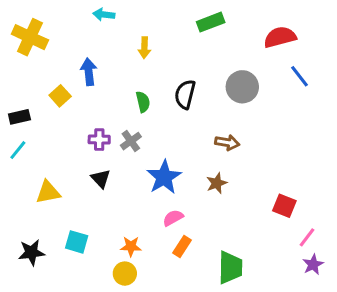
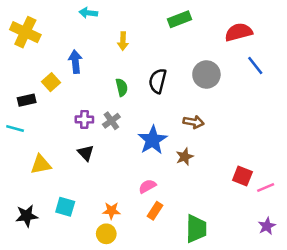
black rectangle: (19, 117) -> (27, 100), moved
cyan line: (18, 150) -> (15, 128), turned 66
blue star: (164, 177) -> (152, 140), moved
pink line: (307, 237) -> (266, 188), moved, turned 30

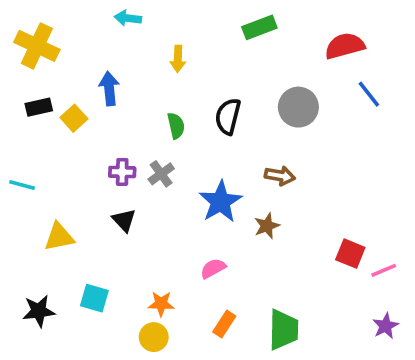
black rectangle: (27, 100) -> (39, 107), moved
orange rectangle: (155, 211) -> (224, 324), moved

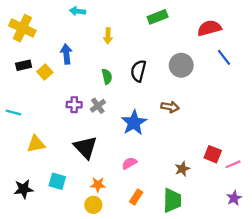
black triangle: (124, 220) -> (85, 147), moved, size x1.6
brown star: (267, 226) -> (182, 169), moved

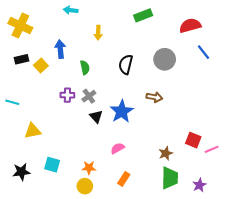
green semicircle: (107, 77) -> (85, 67), moved
black triangle: (85, 147) -> (96, 117), moved, size x0.6
purple star: (234, 198) -> (199, 185), moved
green trapezoid: (172, 200) -> (170, 178), moved

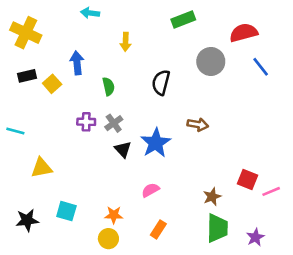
gray circle: (165, 59) -> (211, 61), moved

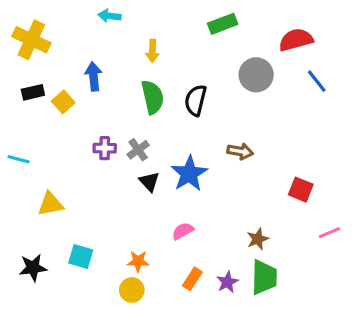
green semicircle: (108, 86) -> (152, 97), moved, size x1.5
red square: (248, 180) -> (301, 190), moved
purple star: (255, 237) -> (227, 282), moved

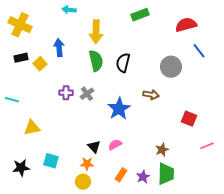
yellow arrow: (152, 51) -> (96, 32), size x1.6
gray circle: (256, 75) -> (171, 67), moved
black triangle: (149, 182) -> (94, 147), moved

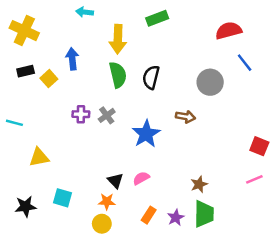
green rectangle: (140, 15) -> (157, 18), moved
red square: (189, 119) -> (259, 146), moved

